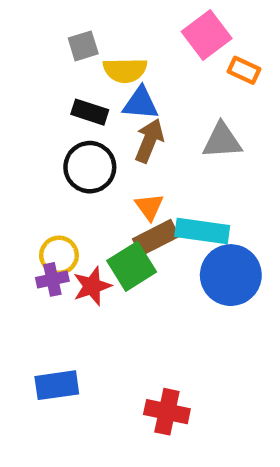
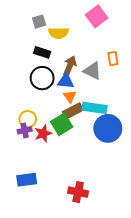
orange rectangle: (244, 70) -> (113, 59), moved, turned 56
blue triangle: (140, 103) -> (66, 81), moved
gray triangle: (222, 141) -> (92, 71), moved, turned 30

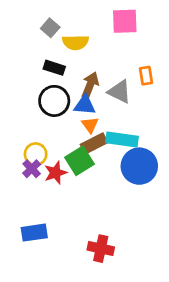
pink square: (97, 16) -> (125, 21), turned 35
gray square: (39, 22) -> (50, 28), turned -32
purple cross: (25, 130) -> (32, 169), turned -32

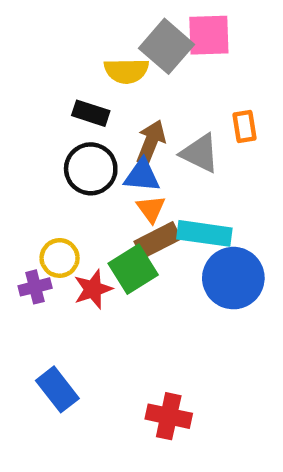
gray square: (50, 28) -> (166, 46), moved, size x1.6
purple cross: (32, 169) -> (35, 287), moved, turned 30
blue rectangle: (34, 233) -> (57, 389), turned 60

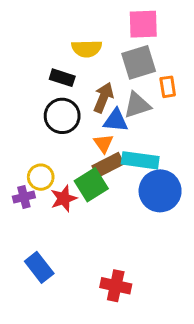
gray square: (166, 46) -> (139, 62), moved, turned 32
gray triangle: (200, 153) -> (137, 105), turned -44
blue triangle: (142, 176) -> (116, 120), moved

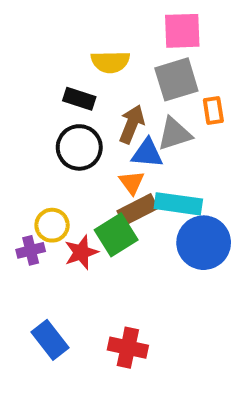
red cross: (116, 286) -> (128, 348), moved

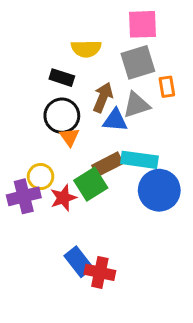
orange triangle: (132, 182) -> (69, 137), moved
purple cross: (31, 250) -> (24, 196), size x1.5
blue rectangle: (50, 340) -> (79, 262), moved

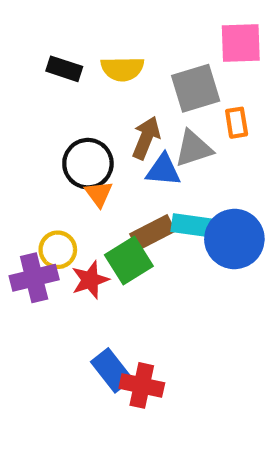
pink square: (142, 24) -> (241, 43), moved
black rectangle: (62, 78) -> (64, 69), moved
blue circle: (159, 190) -> (234, 239), moved

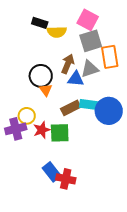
pink square: (241, 43) -> (88, 20), moved, turned 30
black rectangle: (64, 69) -> (40, 23), moved
orange rectangle: (237, 123) -> (110, 57), size x1.6
green square: (129, 261) -> (60, 133), moved, turned 30

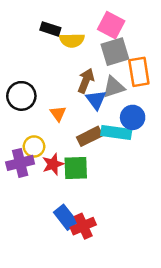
black circle: (41, 76) -> (21, 96), moved
blue triangle: (76, 79) -> (96, 100), turned 48
blue circle: (109, 111) -> (133, 117), moved, size x0.7
red cross: (66, 179) -> (83, 226), turned -36

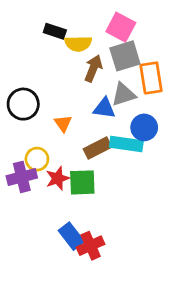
brown arrow: (86, 81) -> (93, 68), moved
blue triangle: (96, 100) -> (104, 108), turned -45

